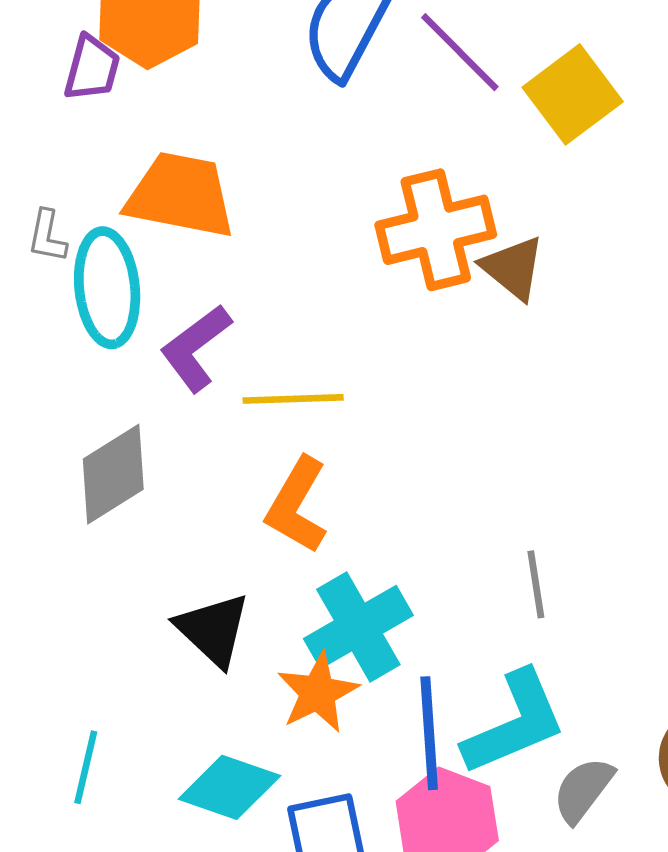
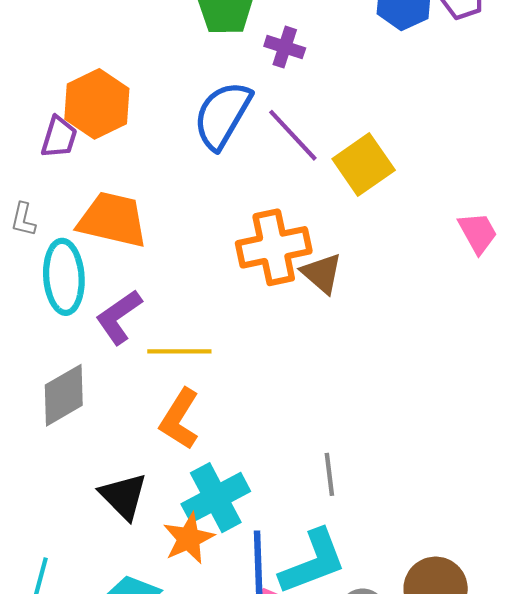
gray L-shape: (47, 236) -> (23, 220), moved

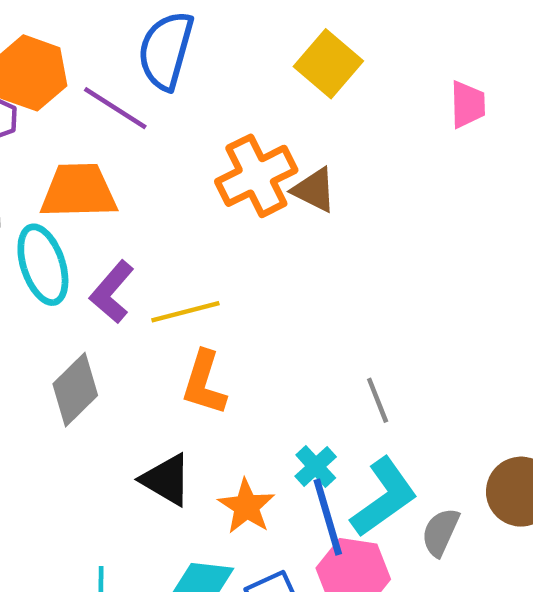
purple line: (293, 135) -> (115, 108), moved
pink trapezoid: (478, 233) -> (468, 104), turned 42
cyan cross: (216, 498) -> (316, 466), moved, size x0.6

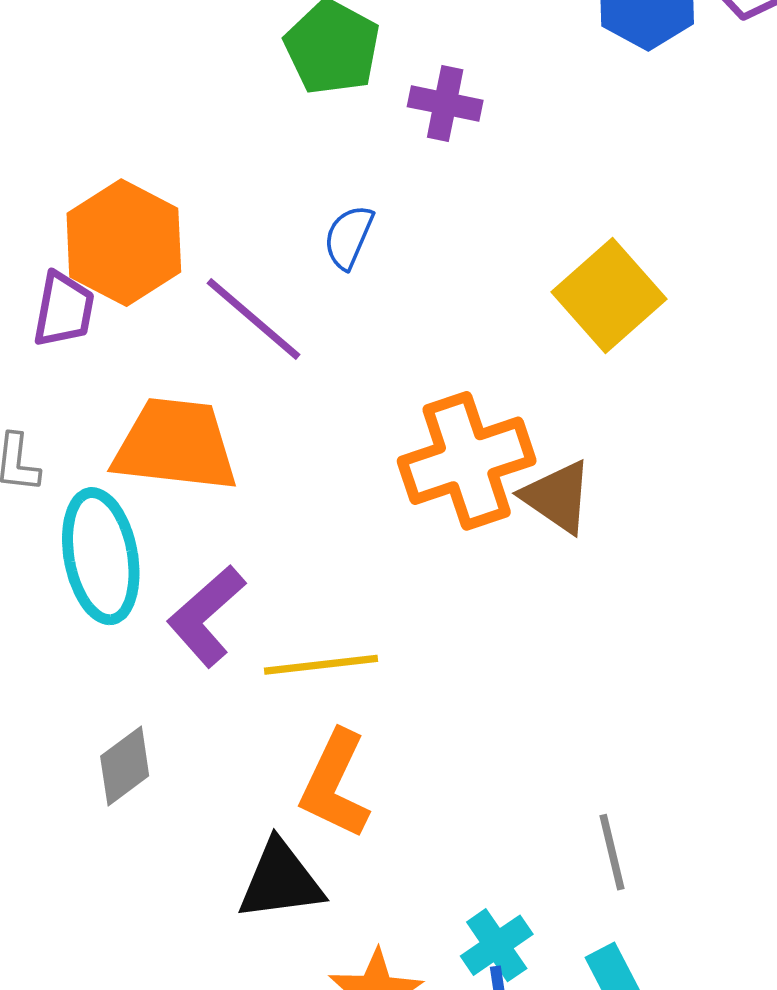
blue semicircle: (166, 50) -> (349, 237), size x0.5
gray diamond: (75, 390) -> (125, 766), size x0.7
black triangle: (166, 480) -> (281, 881), moved, turned -46

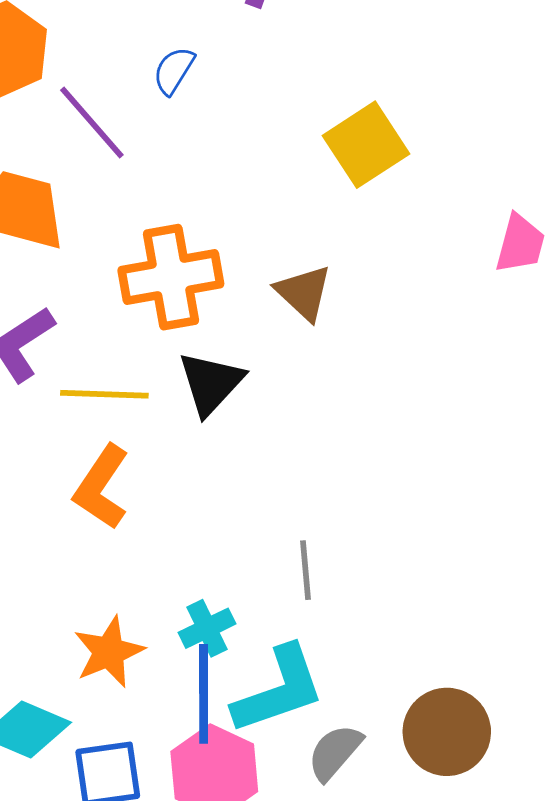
orange cross: (467, 461) -> (171, 277), moved
black triangle: (281, 881) -> (211, 383), moved, turned -48

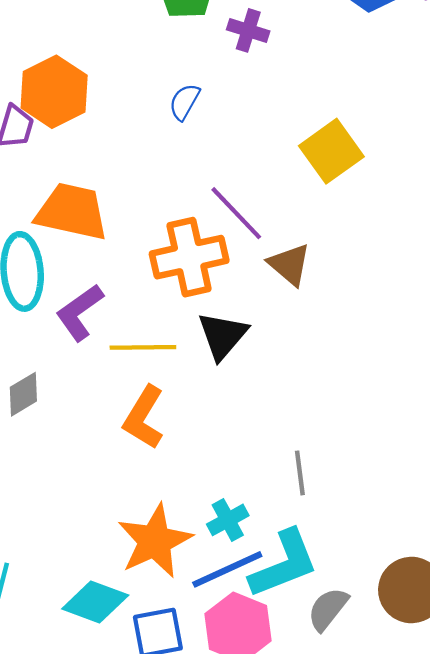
purple line: (92, 122) -> (236, 213), moved
orange star: (109, 652) -> (155, 541), size x1.4
blue line: (204, 694) -> (227, 569), turned 68

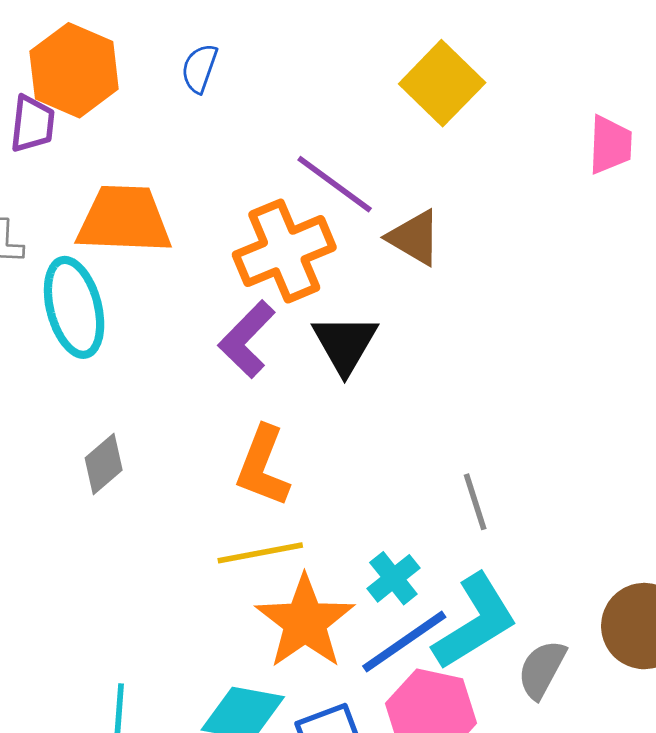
blue semicircle: (184, 102) -> (199, 68), moved
purple L-shape: (80, 312) -> (247, 339), moved
yellow line: (143, 347) -> (260, 553), moved

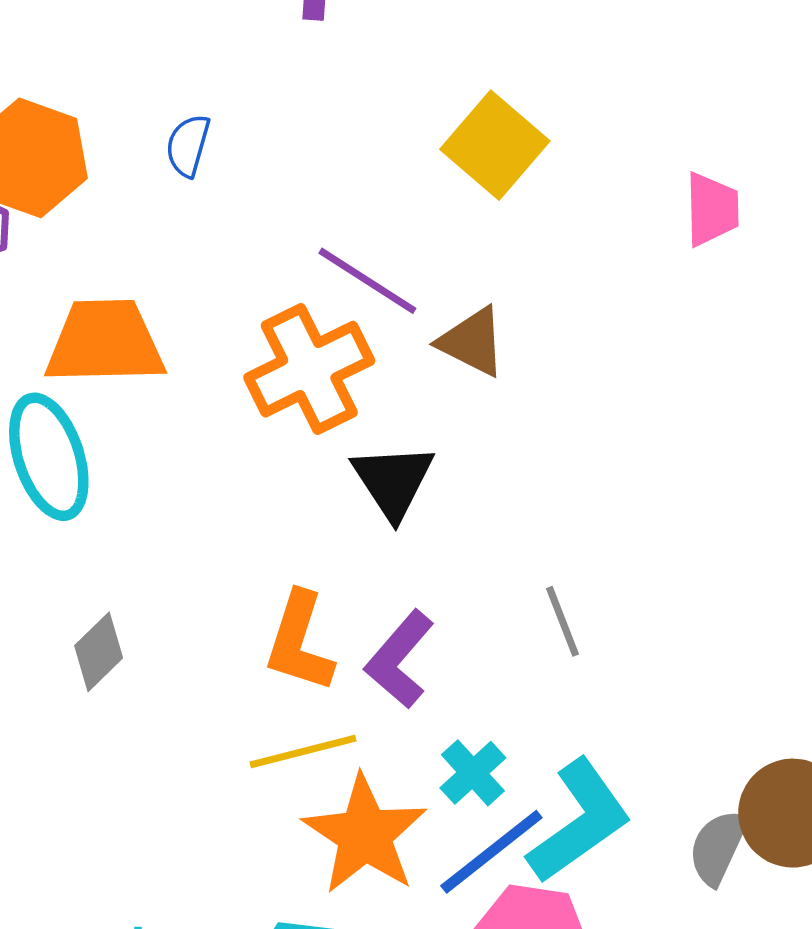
purple L-shape: (247, 339) -> (400, 659), moved
gray line: (475, 502) -> (563, 621), moved
gray semicircle: (542, 669) -> (718, 847), moved

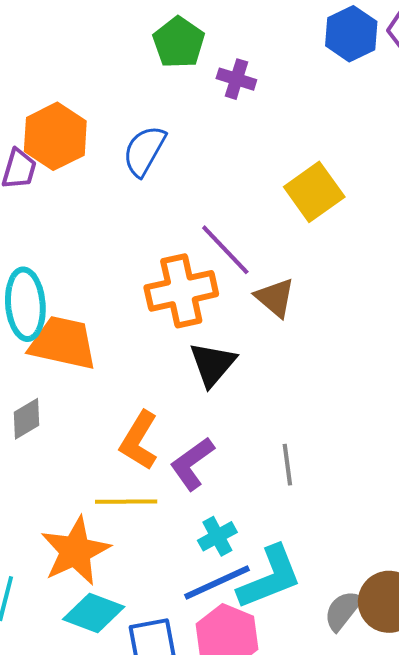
blue semicircle: (188, 145) -> (144, 151), size x1.5
orange trapezoid: (105, 342) -> (63, 343), moved
orange star: (365, 835) -> (75, 551), moved

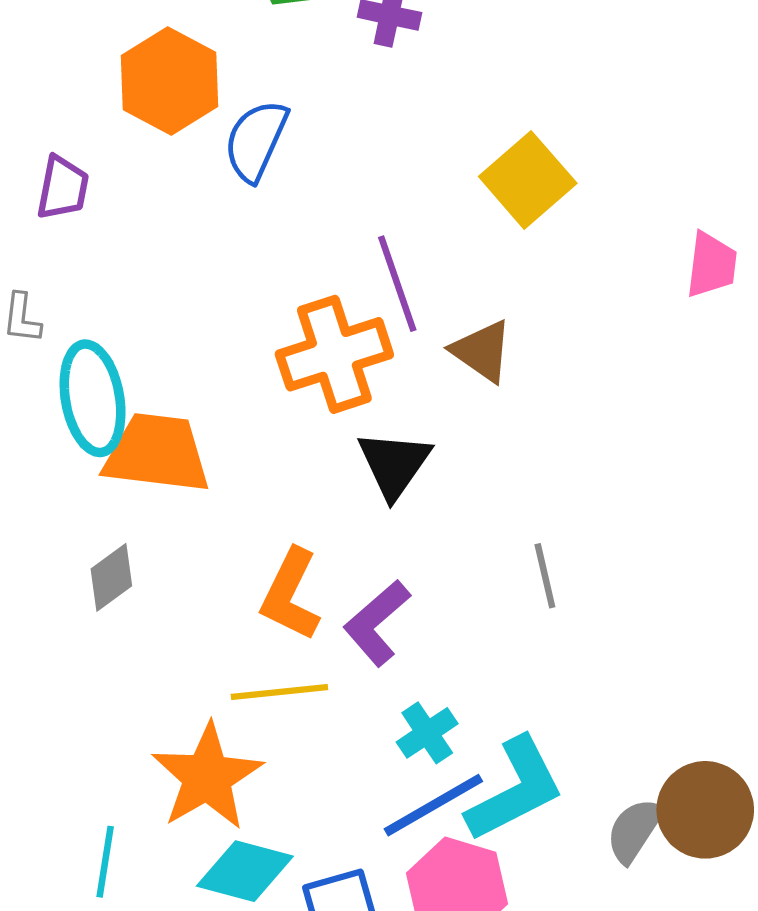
orange hexagon: (55, 136) -> (170, 81), moved
purple line: (225, 250) -> (397, 284), turned 30
gray line: (287, 465) -> (545, 576), moved

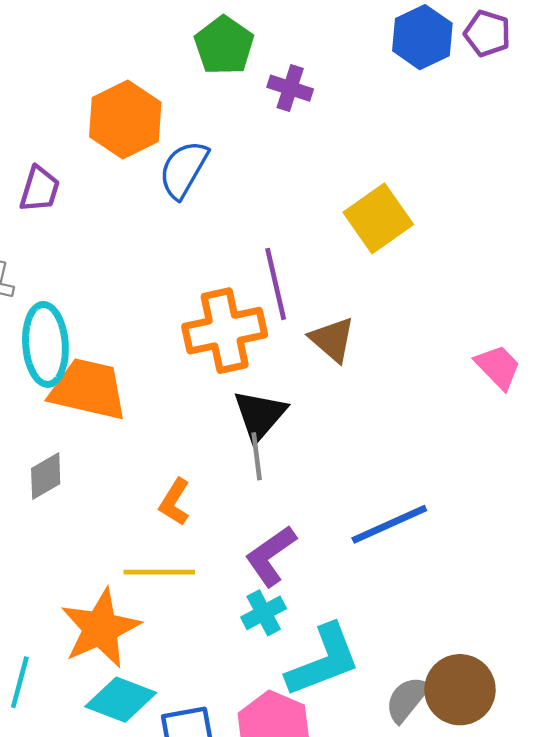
pink trapezoid: (711, 265) -> (498, 367), moved, turned -57
gray line: (545, 576) -> (257, 456), moved
orange L-shape: (290, 595) -> (175, 502), size x0.7
purple L-shape: (377, 623) -> (271, 556), moved
blue line: (433, 805) -> (389, 524), moved

